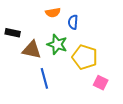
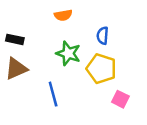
blue semicircle: (73, 22) -> (103, 36), moved
brown triangle: (32, 50) -> (16, 69), moved, turned -36

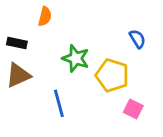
orange semicircle: (63, 15) -> (45, 16), moved, turned -66
blue semicircle: (103, 36) -> (137, 39), moved, turned 144

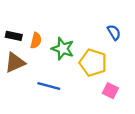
orange semicircle: (45, 16) -> (36, 41), moved
blue line: (59, 103) -> (49, 86), turned -60

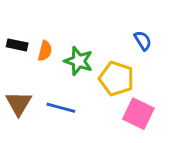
brown triangle: (15, 63) -> (19, 103), moved, turned -35
pink square: (110, 91) -> (138, 114), size x1.5

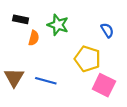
black rectangle: (17, 45) -> (21, 19), moved
green star: (78, 61) -> (58, 25), moved

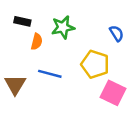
green star: (58, 25) -> (63, 27), turned -30
blue line: (46, 81) -> (50, 74), moved

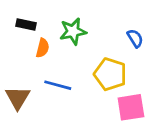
pink square: (113, 93) -> (131, 107), turned -35

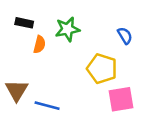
blue line: (58, 85) -> (47, 106), moved

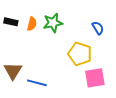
black rectangle: (24, 23) -> (11, 22), moved
orange semicircle: (39, 44) -> (32, 24), moved

